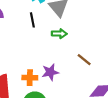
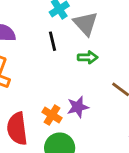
orange cross: (30, 78) -> (52, 115), turned 32

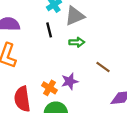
gray triangle: (85, 24) -> (75, 16), turned 50

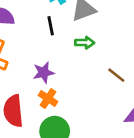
purple star: (70, 81) -> (44, 73), moved

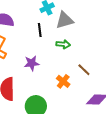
orange cross: (48, 98) -> (63, 81), moved

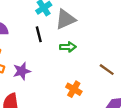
purple star: (32, 63) -> (22, 71), moved
brown line: (84, 70) -> (107, 70), moved

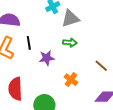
black line: (39, 34) -> (29, 43), moved
purple star: (22, 71) -> (47, 58), moved

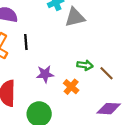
green arrow: (70, 43) -> (85, 65), moved
purple star: (47, 58) -> (45, 74), moved

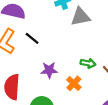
black line: (26, 42) -> (32, 38), turned -48

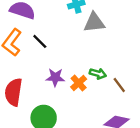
orange cross: (74, 83) -> (79, 83), moved

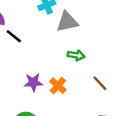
black line: (40, 41) -> (14, 36), moved
green arrow: (98, 74) -> (76, 55), moved

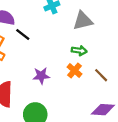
gray triangle: (67, 22) -> (83, 21), moved
orange cross: (58, 86) -> (75, 70), moved

